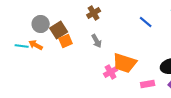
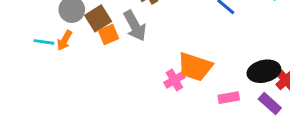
gray arrow: (97, 41) -> (135, 26), moved, size x1.5
orange arrow: (36, 45) -> (64, 40), turned -88

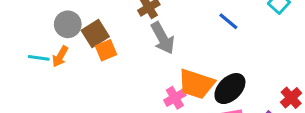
gray arrow: (135, 26) -> (163, 38), moved
black ellipse: (264, 71) -> (230, 89), moved, turned -32

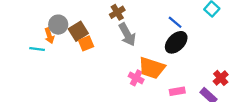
orange arrow: (60, 56) -> (49, 36), moved, turned -48
black ellipse: (230, 89) -> (176, 42), moved
pink cross: (175, 98) -> (136, 78), turned -32

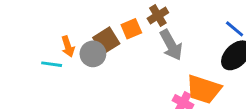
gray circle: (58, 25) -> (93, 54), moved
orange square: (86, 43) -> (131, 29), moved

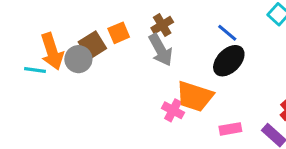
brown cross: (158, 16) -> (162, 25), moved
orange arrow: (68, 46) -> (52, 51), size x1.6

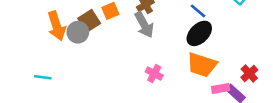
cyan line: (35, 70) -> (43, 77), moved
orange trapezoid: (195, 96) -> (202, 65), moved
pink rectangle: (230, 129) -> (221, 89), moved

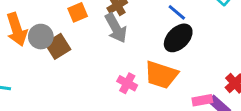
brown square: (89, 21) -> (58, 46), moved
orange trapezoid: (202, 65) -> (161, 75), moved

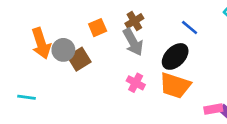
black ellipse: (178, 38) -> (175, 56), moved
pink cross: (127, 83) -> (136, 83), moved

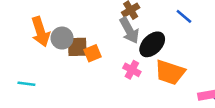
orange square: (98, 28) -> (92, 53), moved
black ellipse: (175, 56) -> (152, 44), moved
brown square: (79, 59) -> (77, 47), turned 30

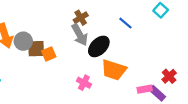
pink cross: (132, 70) -> (84, 83), moved

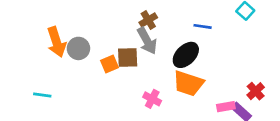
blue line: (125, 23) -> (203, 26), turned -32
black ellipse: (99, 46) -> (186, 55), moved
brown square: (36, 49) -> (128, 57), moved

